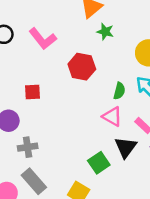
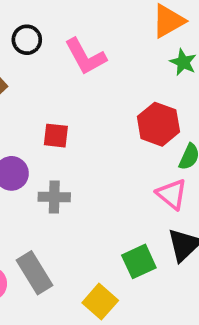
red hexagon: (82, 67) -> (158, 124), moved
gray cross: (28, 147) -> (54, 197), moved

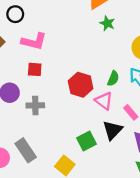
pink L-shape: (85, 57) -> (34, 41), moved, turned -45
red hexagon: (158, 124) -> (81, 85), moved

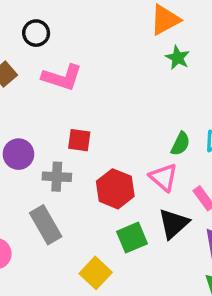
red square: (35, 69) -> (79, 140), moved
red hexagon: (81, 85) -> (115, 189), moved
gray rectangle: (26, 150) -> (46, 225), moved

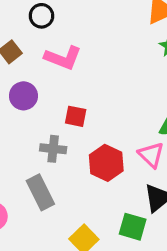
purple circle: (18, 154) -> (23, 96), moved
green square: (132, 238) -> (133, 227), moved, turned 36

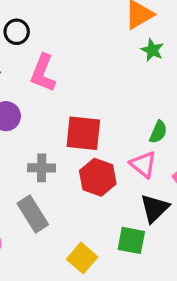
pink L-shape: (63, 58) -> (43, 73), turned 96
red square: (76, 116) -> (83, 133), moved, size x1.6

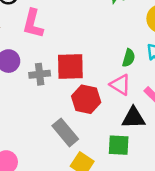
gray cross: (42, 168) -> (40, 74), moved
black triangle: (155, 208) -> (133, 118), turned 50
gray rectangle: (33, 214) -> (65, 132), moved

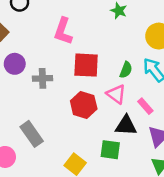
pink L-shape: (33, 24) -> (63, 31), moved
red square: (70, 67) -> (86, 65), moved
gray rectangle: (65, 132) -> (32, 134), moved

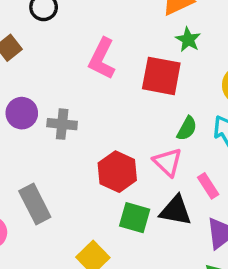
purple circle: (15, 64) -> (22, 113), moved
red square: (86, 65) -> (161, 76), moved
green square: (110, 150) -> (135, 218), moved

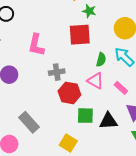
pink L-shape: (102, 59) -> (36, 45), moved
gray cross: (62, 124) -> (57, 72), moved
black triangle: (176, 210) -> (108, 121), moved

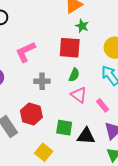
pink L-shape: (36, 45) -> (26, 52), turned 45
green semicircle: (101, 60) -> (74, 75), moved
red hexagon: (69, 93) -> (31, 114), moved

